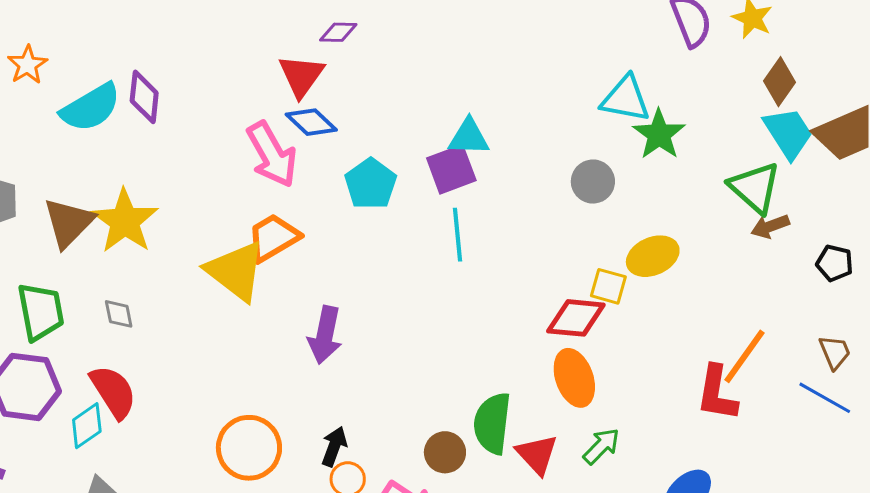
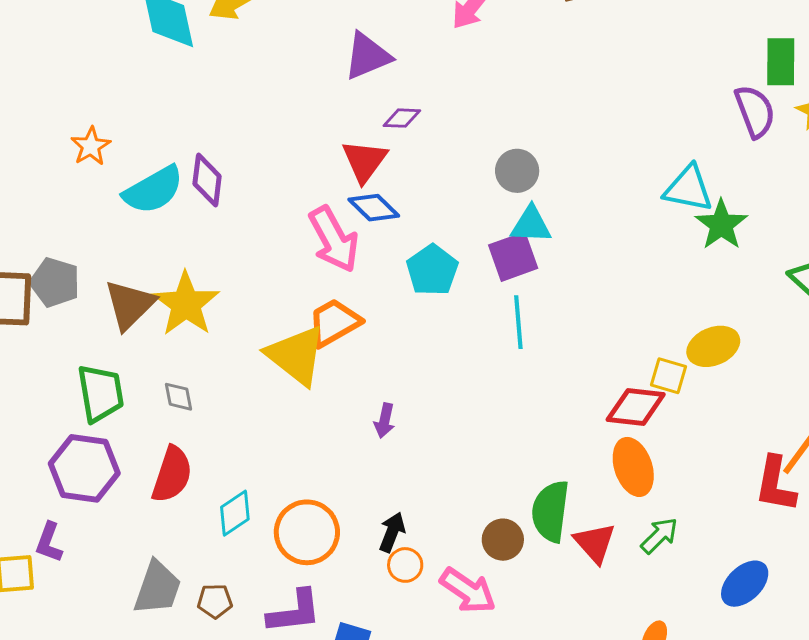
gray circle: (593, 182) -> (517, 171), moved
purple arrow: (325, 335) -> (384, 421), size x0.6
red semicircle: (113, 392) -> (172, 474), turned 50
cyan diamond: (87, 426) -> (235, 513), moved

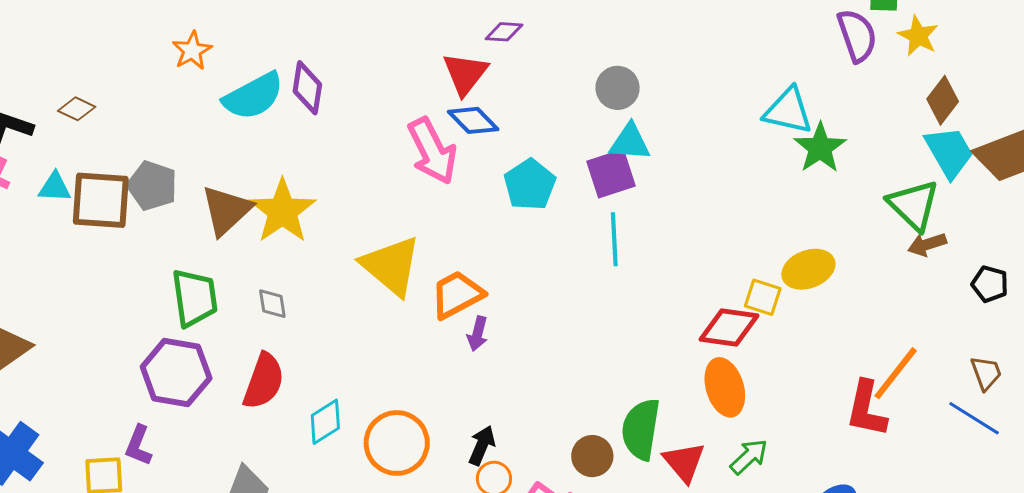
orange trapezoid: (334, 322) -> (457, 295), moved

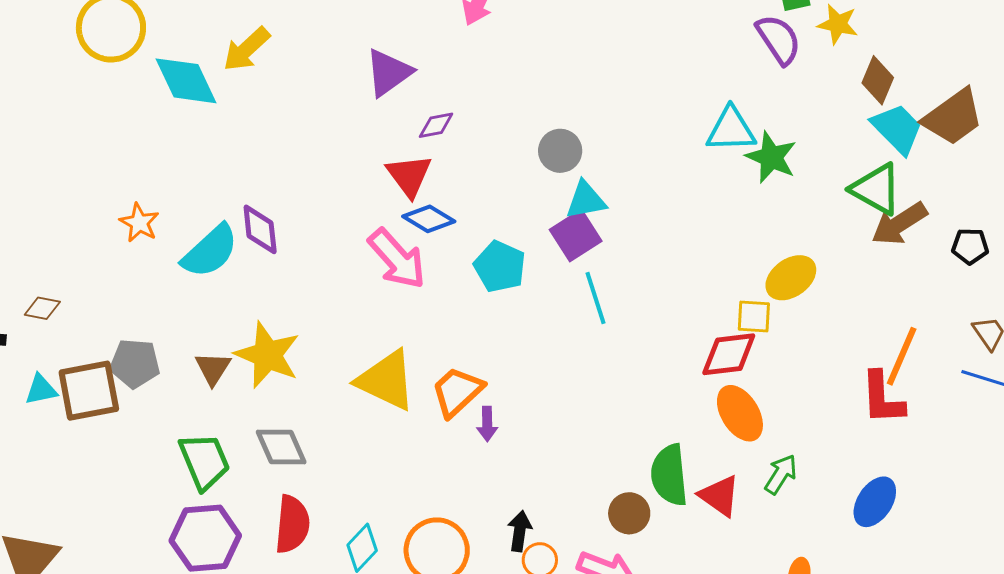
brown triangle: (226, 210) -> (213, 368), size x0.7
brown arrow: (927, 244) -> (899, 224), size x1.5
gray diamond: (272, 304) -> (281, 447), size x1.6

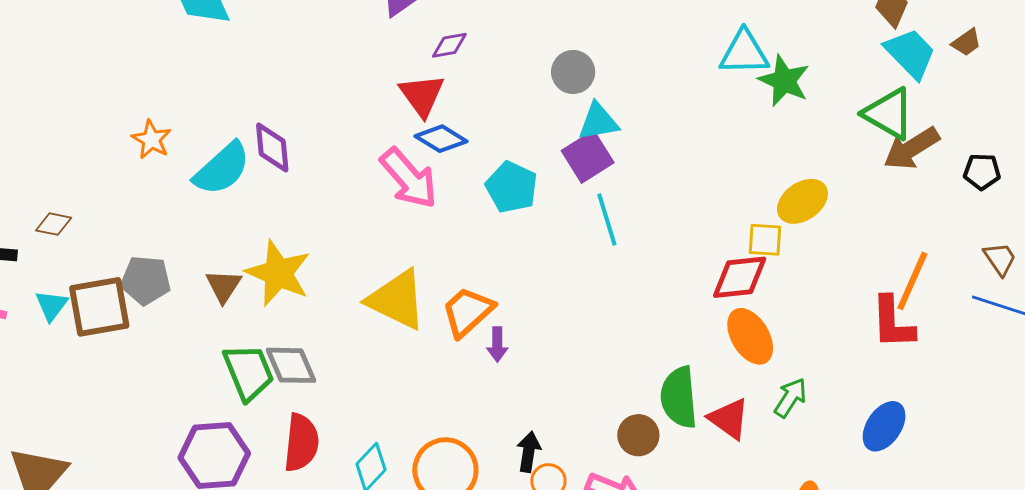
brown trapezoid: (953, 117) -> (966, 42), size x0.5
cyan triangle: (41, 390) -> (51, 305), turned -42
green trapezoid: (204, 461) -> (248, 372), moved

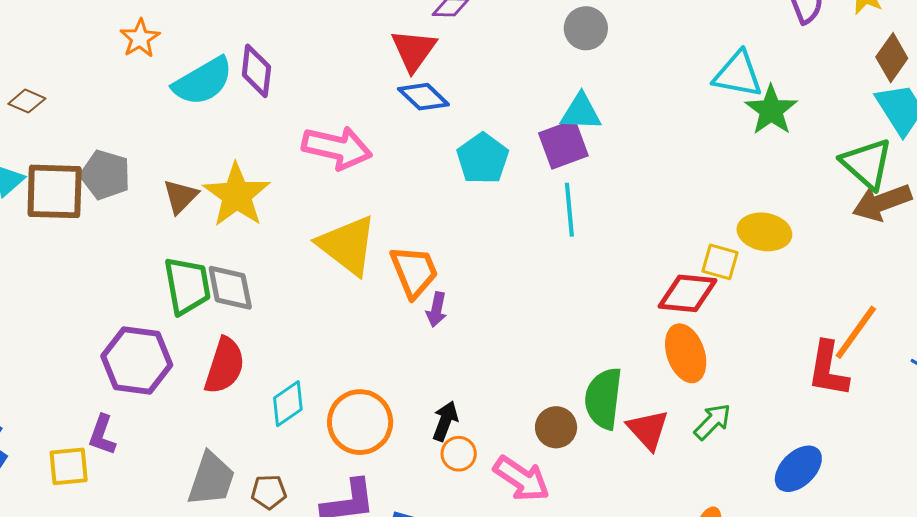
gray circle: (573, 72) -> (586, 28), moved
pink arrow: (409, 178) -> (337, 148), moved, turned -48
yellow ellipse: (802, 201) -> (764, 232), turned 33
orange trapezoid: (468, 312) -> (414, 271), turned 98

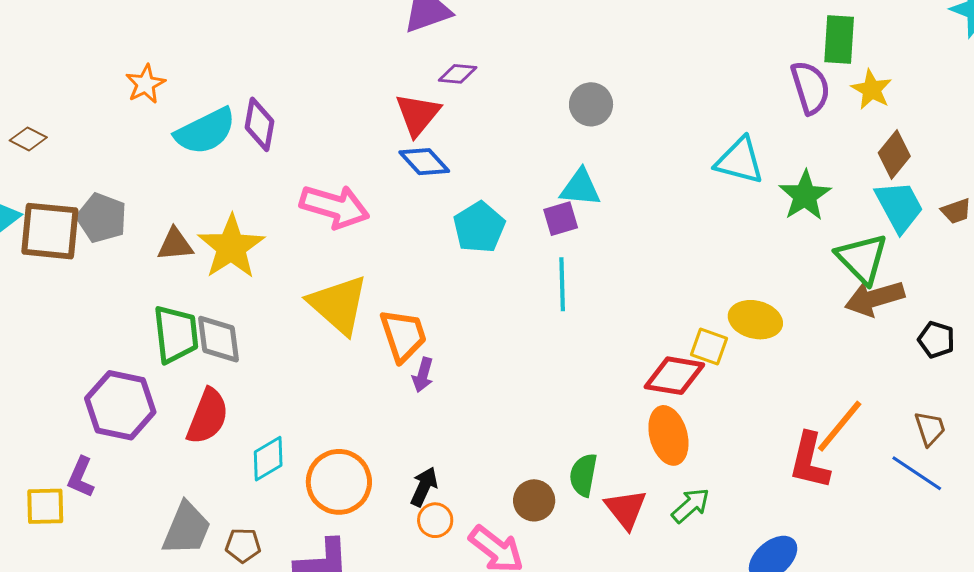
green star: (771, 110) -> (805, 196), moved
purple square: (563, 144) -> (561, 219), size x0.7
brown triangle: (180, 196) -> (175, 244), turned 36
green semicircle: (603, 399) -> (583, 475), size x0.7

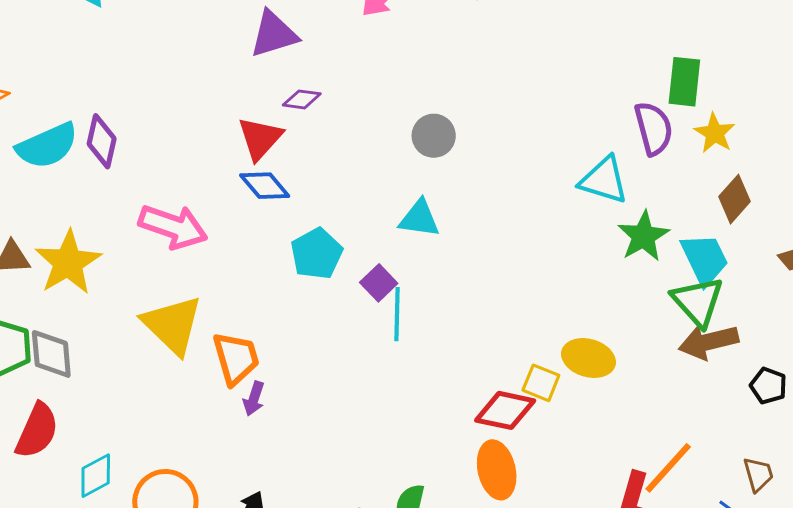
cyan triangle: (740, 161) -> (604, 180), moved
cyan trapezoid: (899, 206) -> (705, 259), moved
purple square: (561, 219) -> (379, 283), moved, turned -30

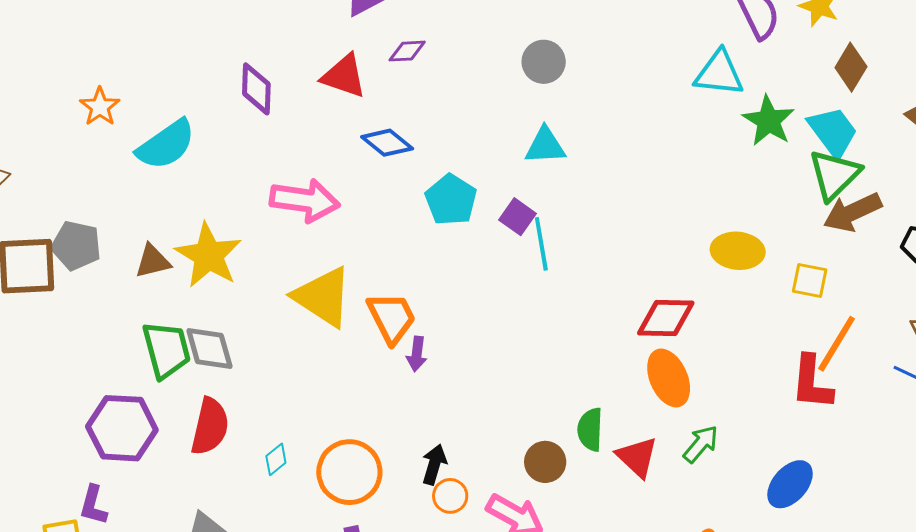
red triangle: (260, 138) -> (344, 76), moved, turned -42
purple diamond: (102, 141) -> (256, 89), moved
green triangle: (698, 302) -> (834, 175), turned 38
yellow square: (541, 383) -> (810, 281), moved
cyan diamond: (96, 476) -> (276, 459), size x0.7

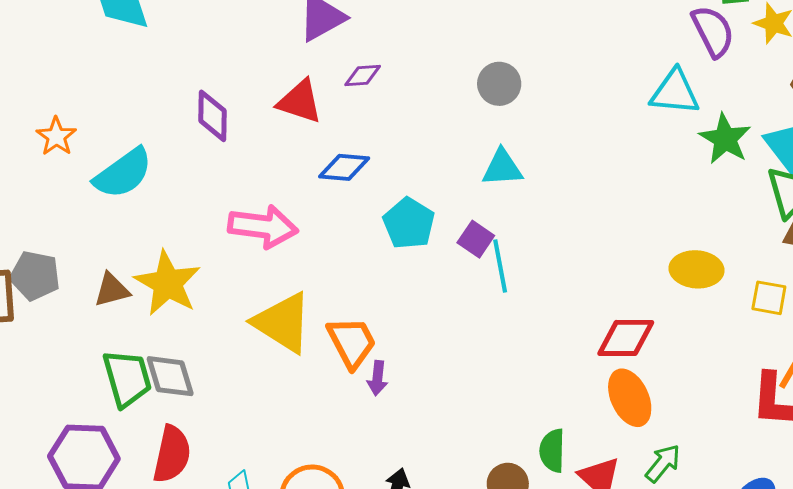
blue diamond: (387, 143) -> (344, 167), turned -33

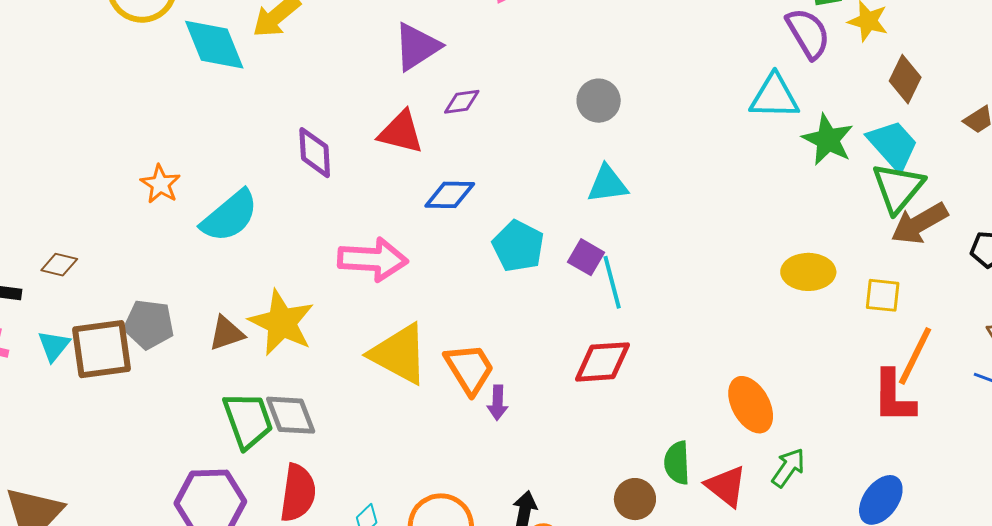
red diamond: (626, 338) -> (603, 362), moved

